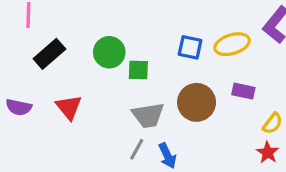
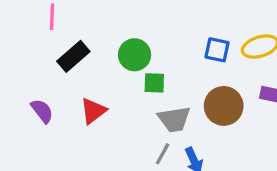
green square: (138, 70) -> (154, 83), moved
purple semicircle: (19, 107) -> (42, 111), turned -140
red triangle: (69, 107) -> (93, 111), turned 32

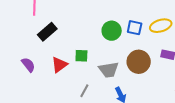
green circle: (135, 55) -> (112, 31), moved
green square: (154, 83) -> (81, 56), moved
gray line: (163, 154) -> (84, 91), moved

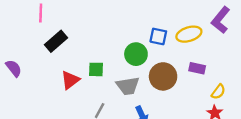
green circle: (112, 31) -> (136, 54), moved
purple semicircle: (28, 65) -> (14, 68), moved

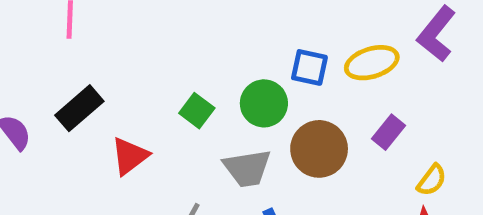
black rectangle: (56, 41) -> (79, 108), moved
purple rectangle: (197, 68) -> (389, 132), turned -63
green square: (96, 69) -> (197, 111), moved, turned 35

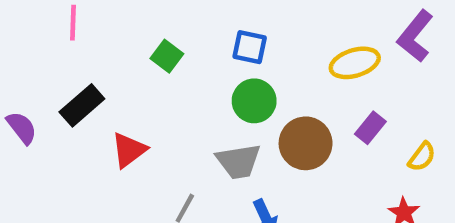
blue square: (309, 67) -> (250, 47), moved
green square: (197, 111) -> (167, 56), moved
yellow semicircle: (432, 180) -> (422, 157), moved

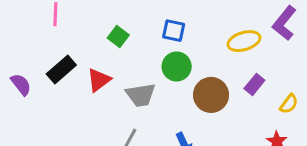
red triangle: (129, 150) -> (99, 80), moved
gray trapezoid: (238, 161) -> (141, 95), moved

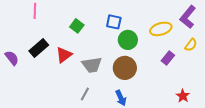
green circle: (177, 66) -> (128, 40), moved
brown circle: (211, 95) -> (125, 68), moved
yellow semicircle: (289, 104) -> (191, 45), moved

